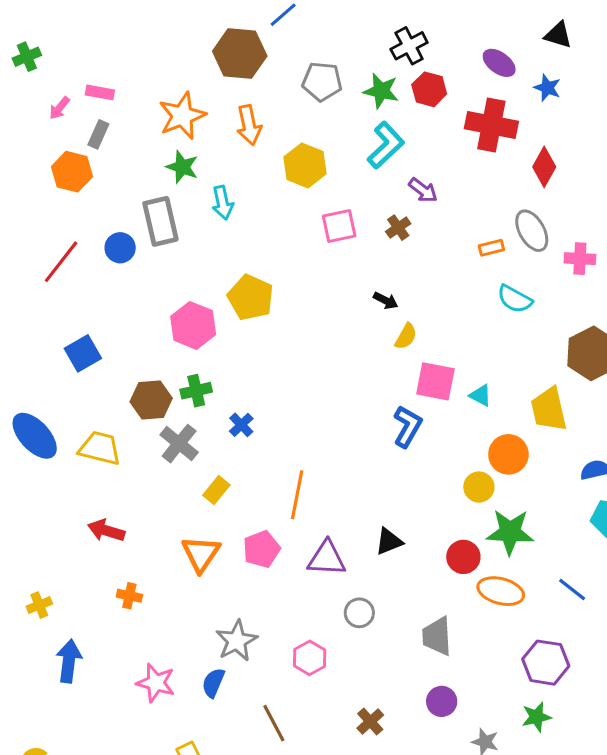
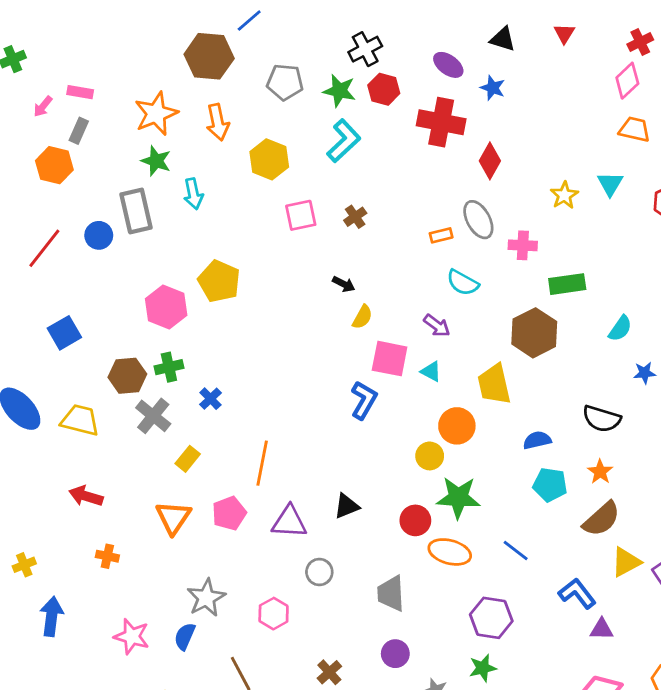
purple arrow: (423, 190) -> (437, 326), moved

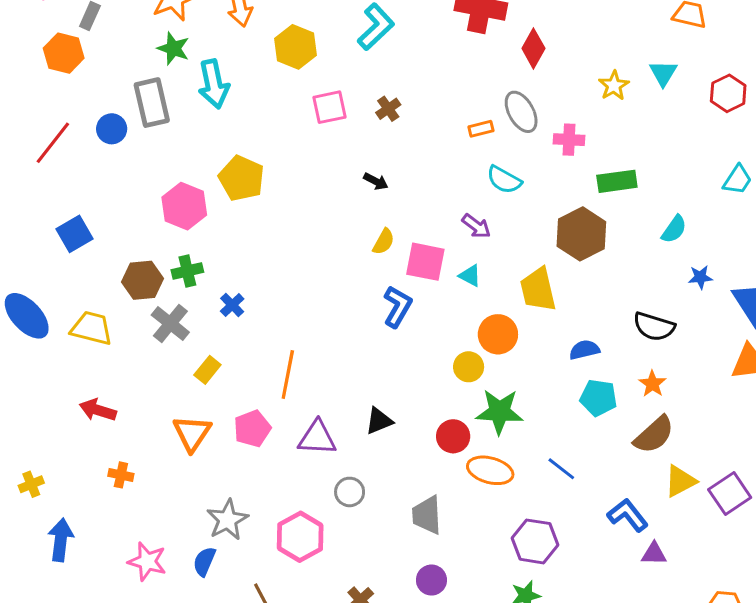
cyan arrow: (193, 194) -> (214, 84), size x1.4
yellow semicircle: (362, 317) -> (384, 242), moved
pink hexagon: (274, 614) -> (300, 537), size x1.4

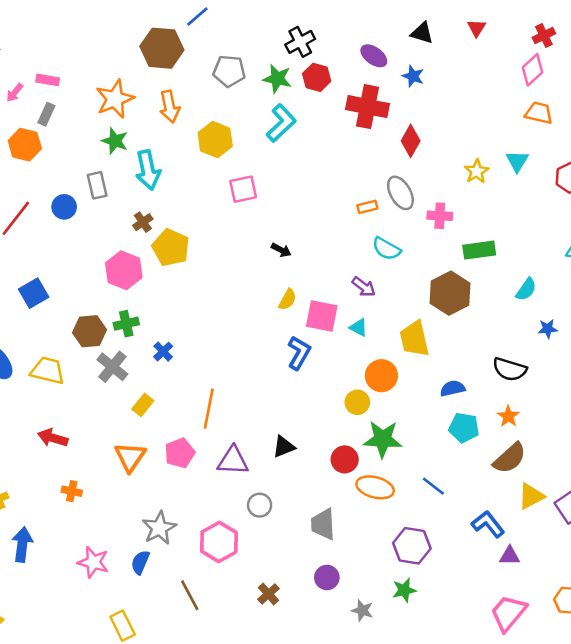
gray rectangle: (152, 103) -> (97, 185), size x0.7
brown cross: (388, 109) -> (143, 222), moved

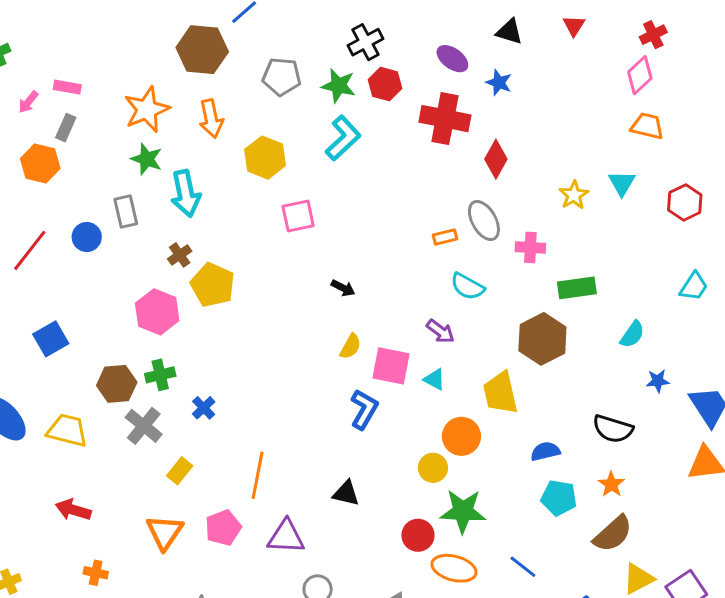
black triangle: (284, 447) -> (346, 493), moved, turned 35

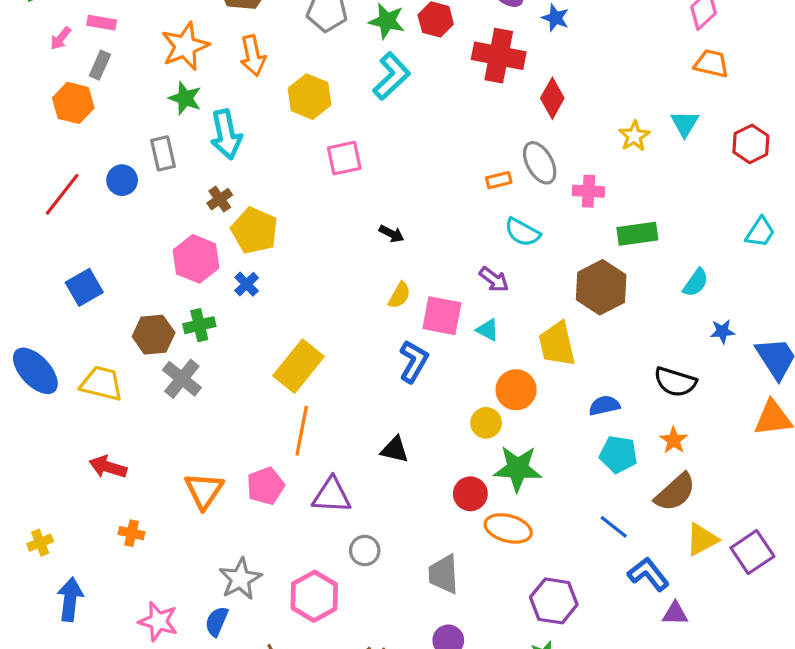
blue cross: (204, 408) -> (247, 284), moved
yellow rectangle: (180, 471) -> (299, 366), moved, size x1.8
blue line: (523, 567) -> (614, 527), moved

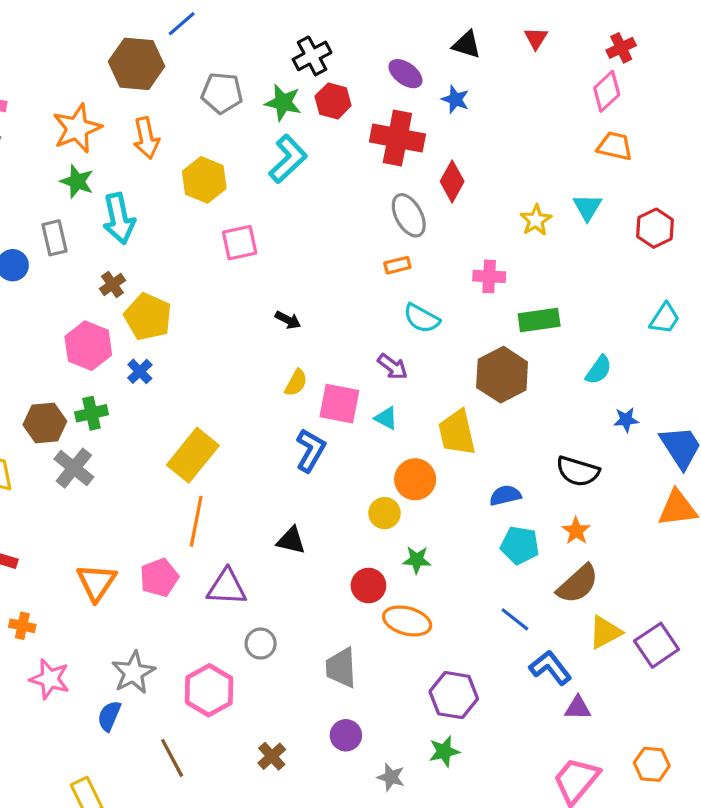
gray ellipse: (540, 163) -> (409, 215), moved
green star: (518, 469) -> (417, 560), size x0.6
pink star: (158, 621) -> (50, 679), moved

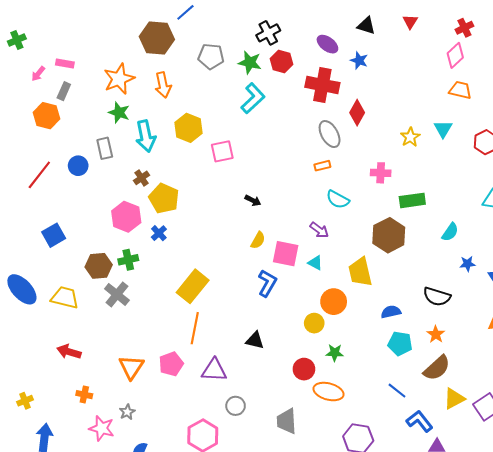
yellow hexagon: (204, 180) -> (189, 128), moved
gray star: (133, 672) -> (127, 412), moved, size x0.6

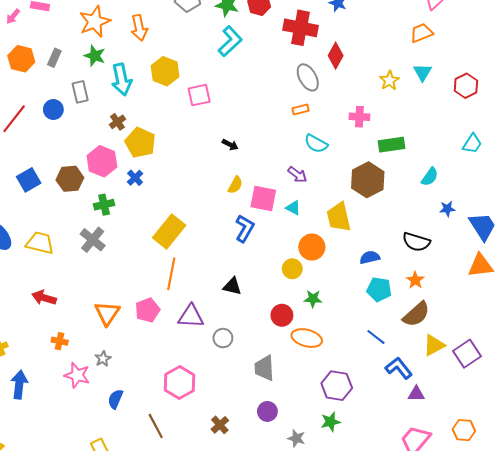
orange trapezoid: (460, 90) -> (421, 33), moved, turned -35
gray rectangle: (64, 91) -> (54, 58), moved
brown hexagon: (99, 266) -> (70, 179), moved
gray circle: (236, 406) -> (223, 338), moved

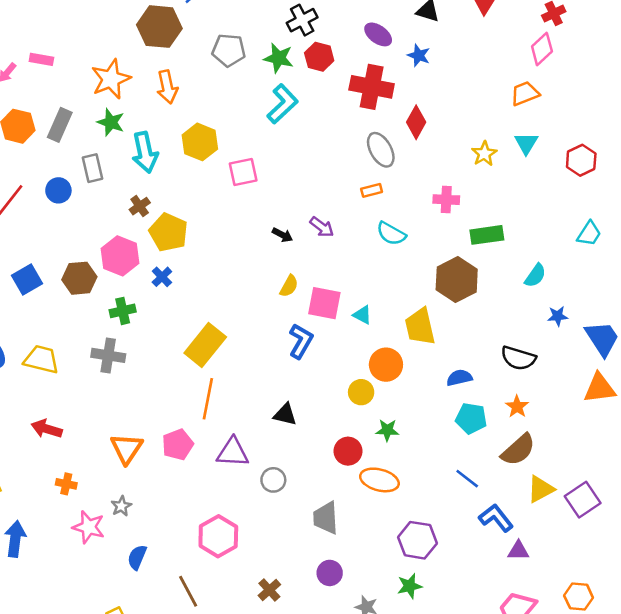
gray rectangle: (54, 58) -> (60, 125), size x1.4
purple arrow: (297, 175) -> (322, 227), moved
gray cross: (93, 240) -> (108, 355), turned -30

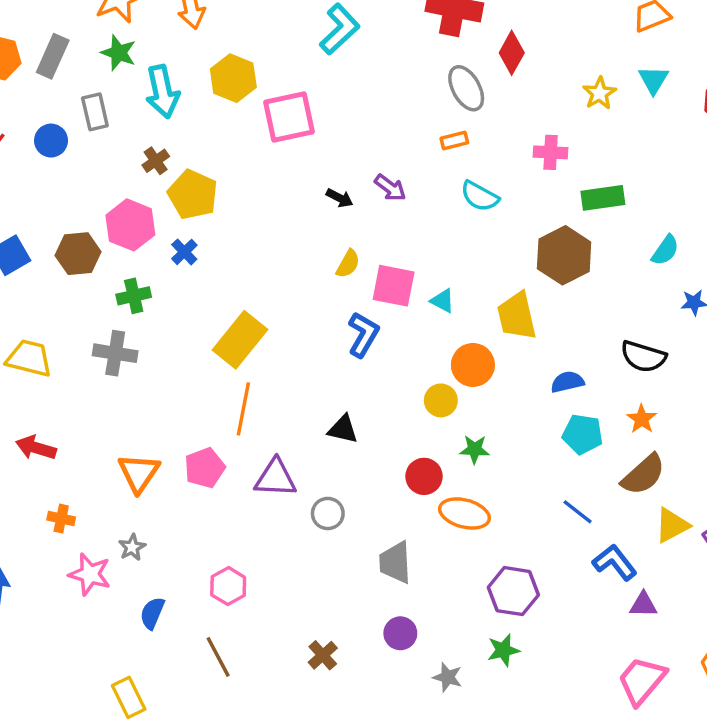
pink square: (243, 172) -> (289, 117), size x1.4
pink hexagon: (218, 536) -> (228, 586), moved, size x0.7

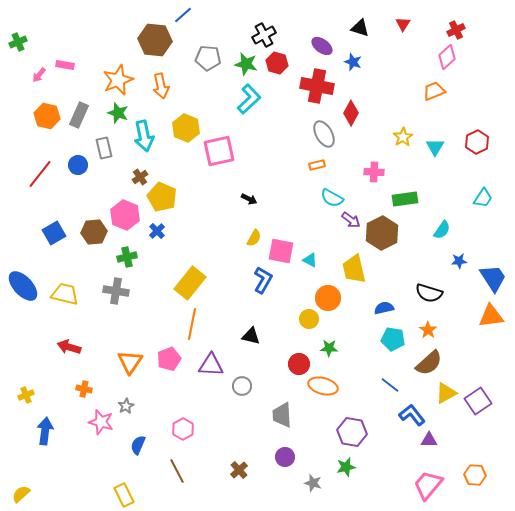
cyan triangle: (653, 80) -> (435, 147), moved
purple arrow: (390, 188) -> (351, 220), moved

